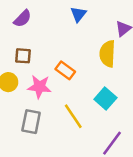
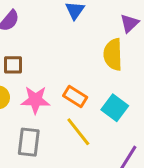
orange rectangle: (65, 70) -> (75, 96), moved

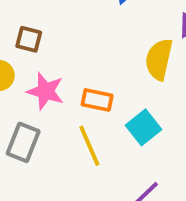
orange rectangle: (75, 96) -> (97, 100), turned -35

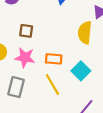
brown square: (29, 39) -> (26, 31), moved

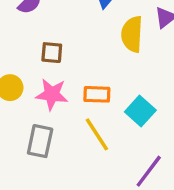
yellow semicircle: (85, 33) -> (132, 34), moved

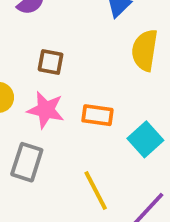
yellow line: (97, 134) -> (96, 191), moved

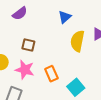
orange rectangle: (97, 115) -> (51, 74), turned 56

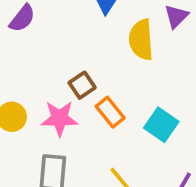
brown square: (28, 45) -> (82, 85), moved, turned -32

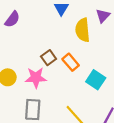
orange rectangle: (110, 112) -> (71, 62), moved

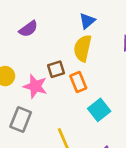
purple semicircle: (12, 19) -> (28, 29), moved
yellow semicircle: (83, 30) -> (83, 48), moved

